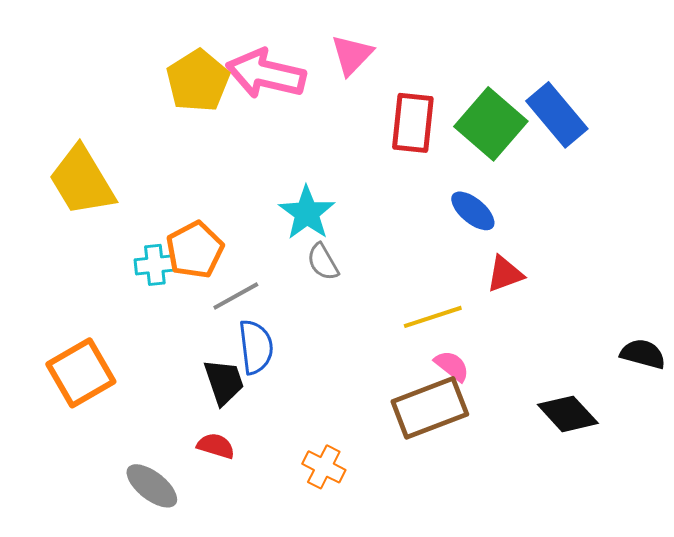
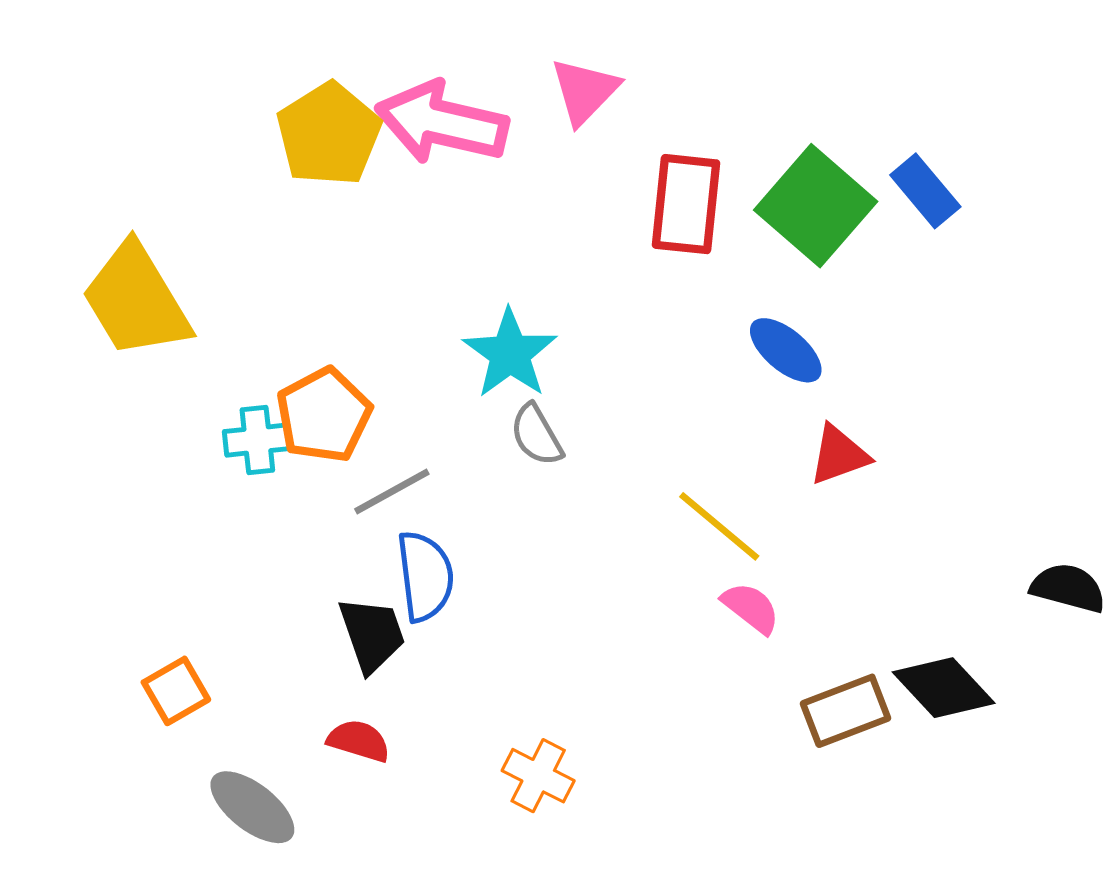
blue rectangle: (557, 115) -> (925, 191), size x0.7
yellow line: (433, 317) -> (719, 526), turned 58
orange square: (81, 373) -> (176, 691), moved, size x0.6
brown rectangle: (430, 408) -> (846, 711), moved, size x0.7

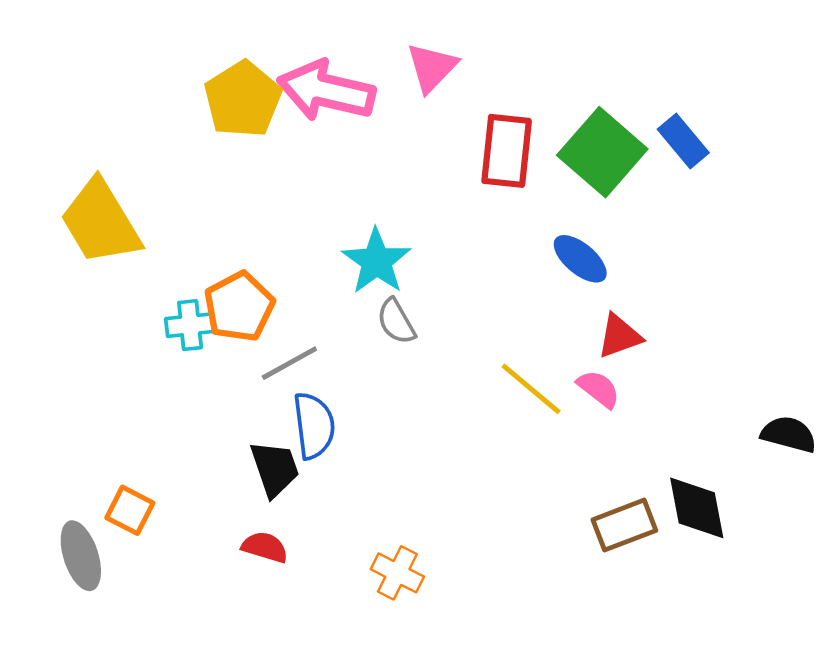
pink semicircle: (751, 608) -> (599, 389), moved
black diamond: (944, 688) -> (697, 508), turned 32
orange square: (176, 691) -> (130, 510), turned -33
gray ellipse: (252, 807) -> (81, 556), moved, turned 34

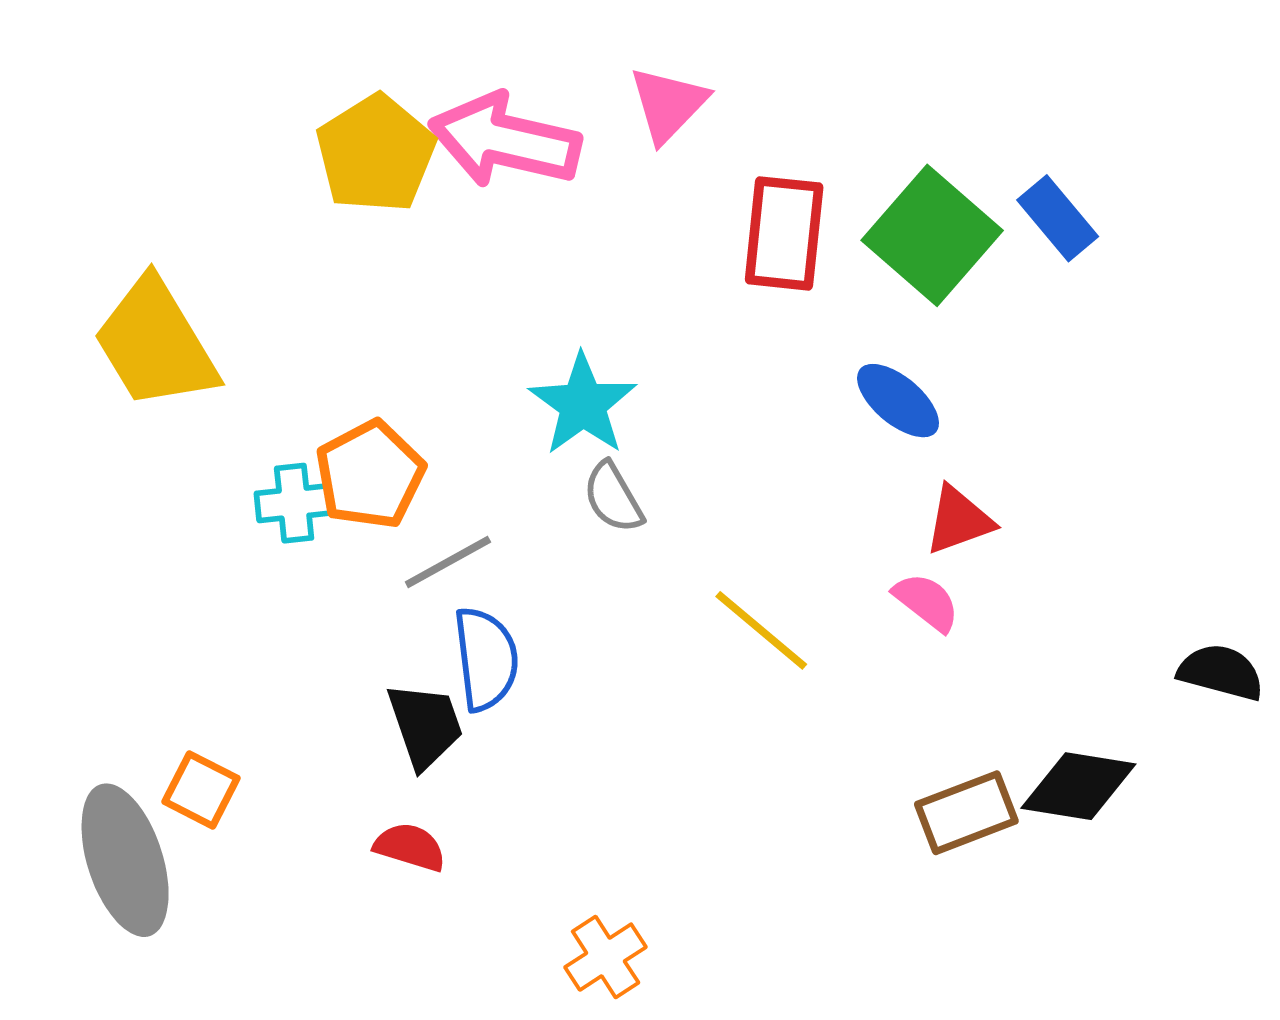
yellow line: (531, 389) -> (761, 630), moved
black diamond: (697, 508) -> (1078, 786), turned -70
gray ellipse: (81, 556) -> (125, 860), size x1.4
orange cross: (397, 573) -> (606, 957), moved, turned 30

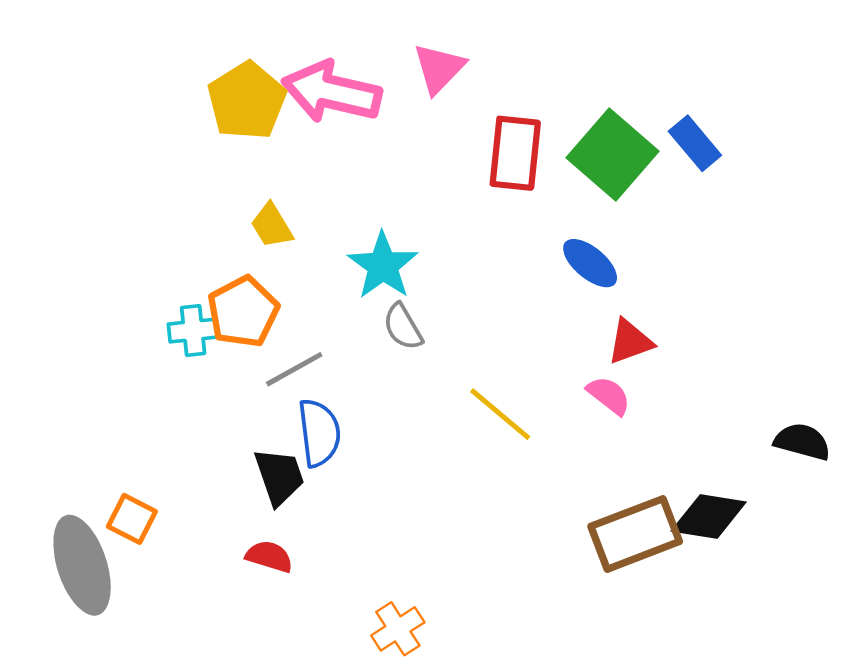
yellow trapezoid: (155, 344) -> (272, 226), moved, size x0.5
brown rectangle: (966, 813) -> (635, 534), size x1.4

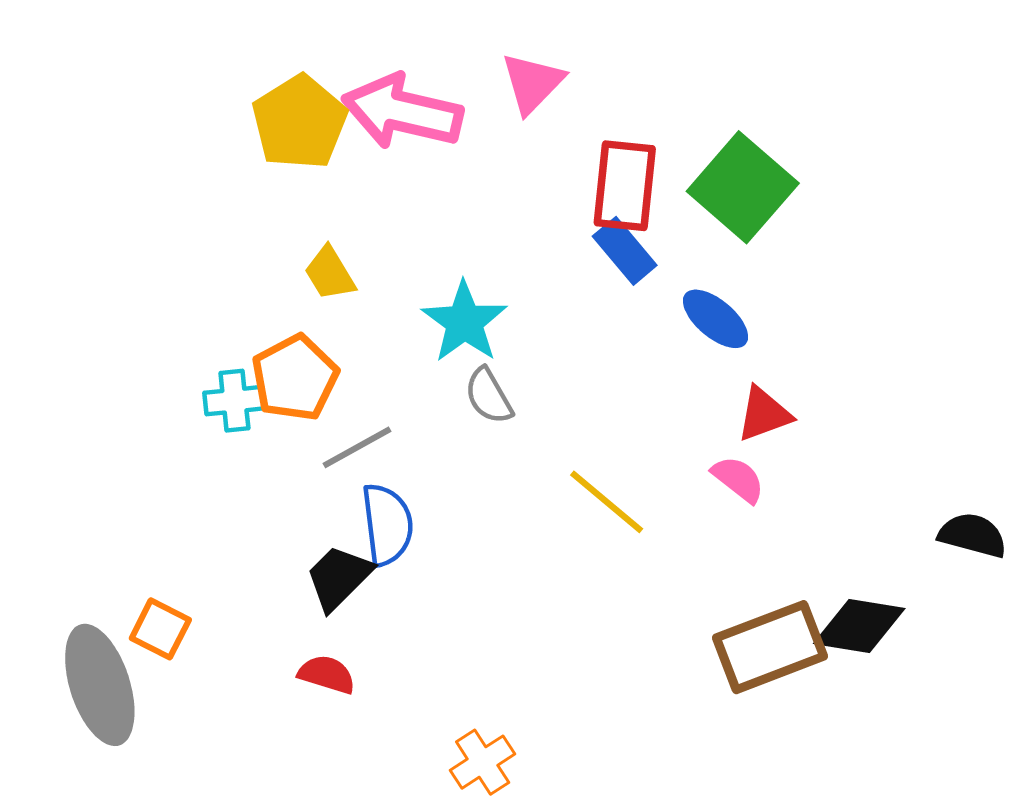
blue rectangle: (695, 143) -> (625, 251), moved
black trapezoid: (279, 477) -> (339, 578), turned -116

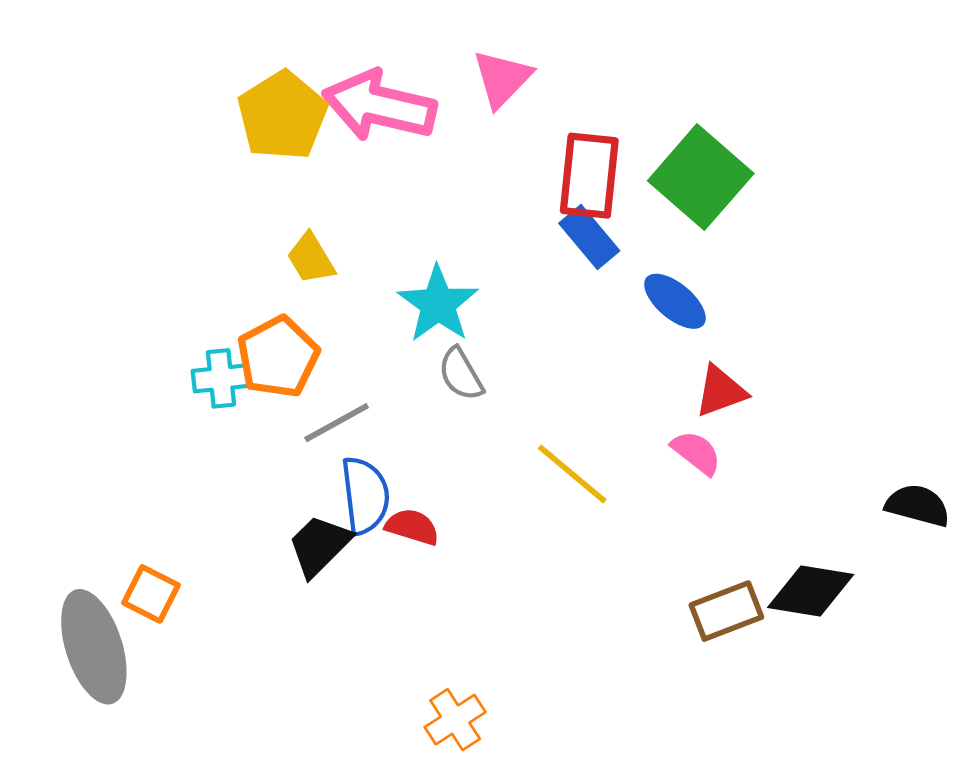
brown rectangle: (770, 647) -> (726, 611), size x0.7
red semicircle: (327, 674) -> (412, 527), moved

